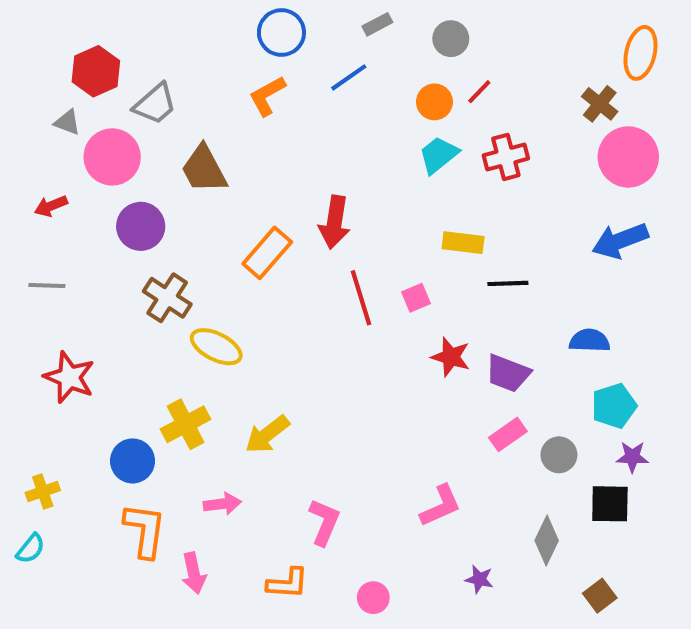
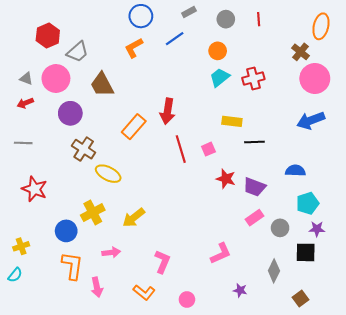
red line: (479, 92) -> (259, 19), moved, turned -48
gray triangle: (67, 122) -> (26, 78), moved
orange L-shape: (288, 583) -> (144, 292), turned 35

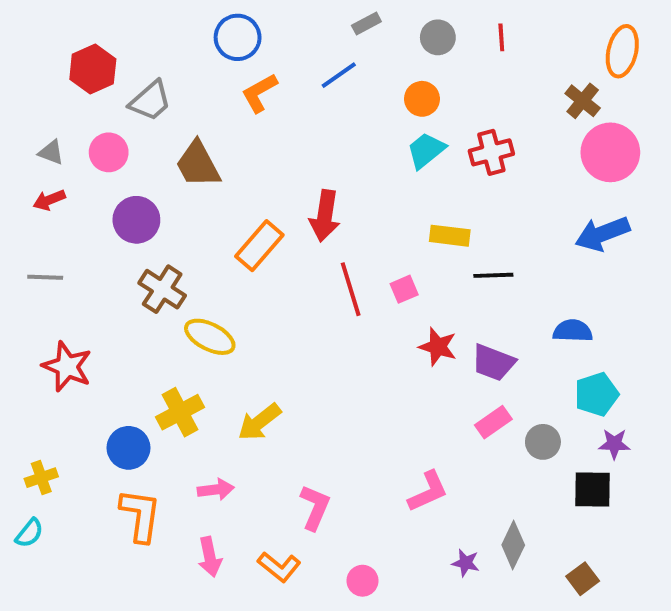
blue circle: (141, 16) -> (238, 37), moved
pink circle: (56, 78) -> (109, 152), size x0.7
gray diamond: (274, 271) -> (513, 545), moved
pink arrow: (97, 287) -> (210, 557), moved

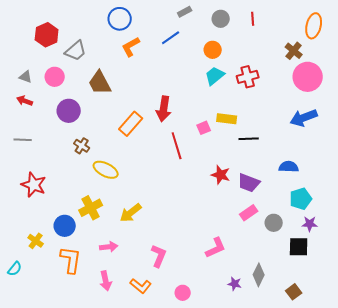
red arrow: (49, 200) -> (25, 101), turned 42
brown cross: (162, 289) -> (82, 146), size x0.7
pink square: (404, 289) -> (204, 128), moved
yellow cross: (41, 478) -> (36, 241), moved, turned -35

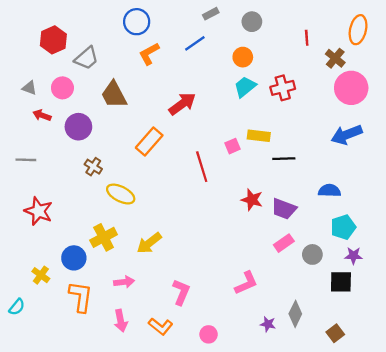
red line: (253, 19) -> (307, 38), moved
red arrow: (25, 101) -> (42, 115), moved
red arrow: (164, 109) -> (182, 104), moved, turned -135

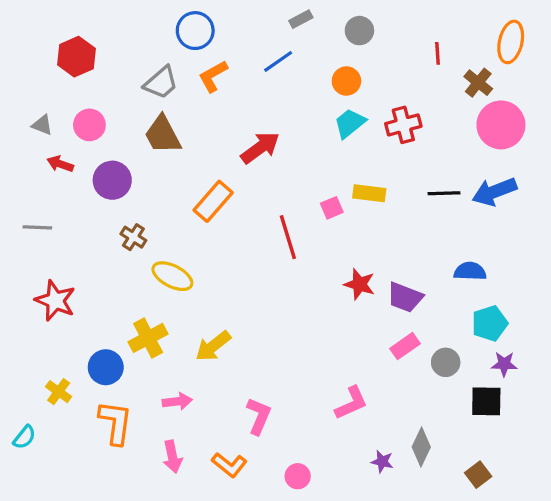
gray trapezoid: (86, 58) -> (161, 83), moved
black line: (284, 159) -> (444, 193), moved

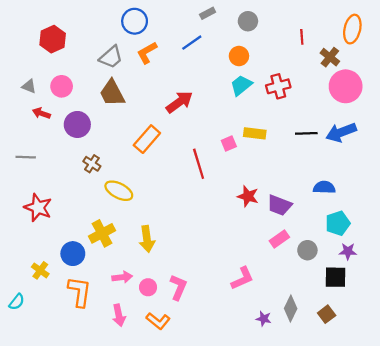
yellow arrow: (213, 346) -> (147, 239), turned -60
brown square: (478, 475) -> (327, 314), moved
pink circle: (298, 476) -> (148, 287), moved

